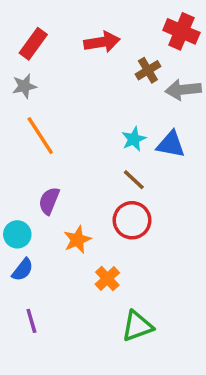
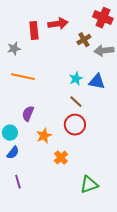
red rectangle: (33, 44) -> (34, 31), moved, turned -42
orange line: (40, 136) -> (23, 77), turned -45
green triangle: (137, 326) -> (89, 185), moved

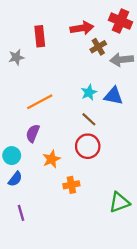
red arrow: (58, 24) -> (82, 28), moved
orange line: (23, 77) -> (40, 102), moved, turned -40
orange cross: (61, 158) -> (71, 185), turned 32
green triangle: (89, 185) -> (119, 202), moved

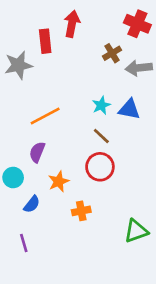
red arrow: (82, 28) -> (72, 24), moved, turned -70
gray star: (16, 57) -> (18, 65), size x1.5
blue semicircle: (15, 179) -> (32, 204), moved

